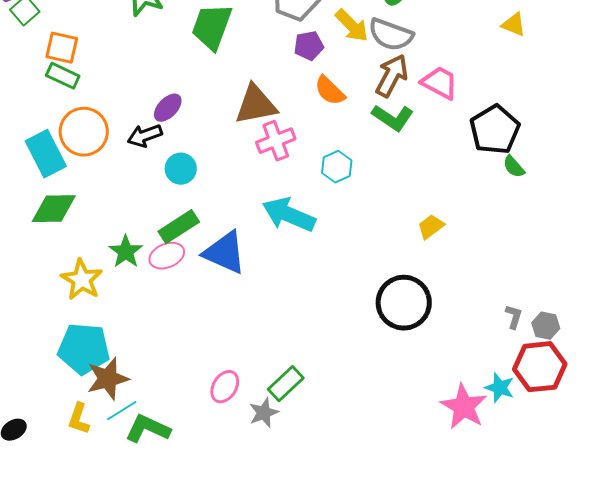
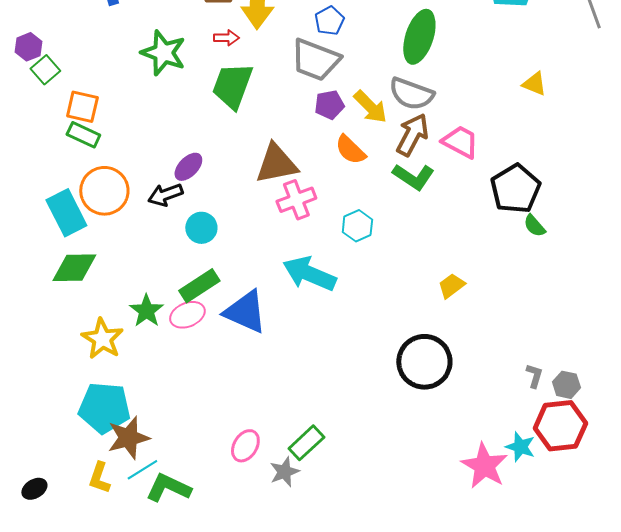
yellow arrow: (352, 26) -> (370, 107), moved

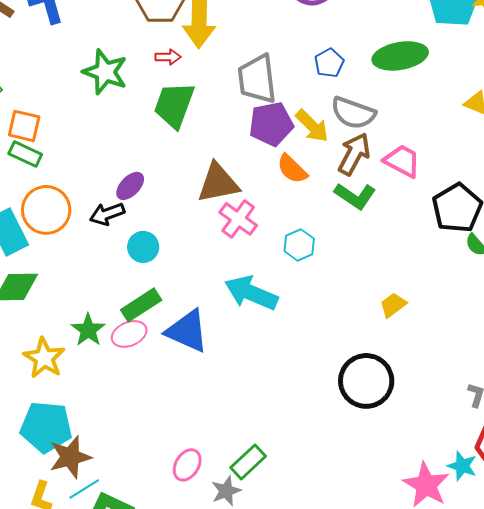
blue pentagon: (329, 21) -> (329, 63), moved
green ellipse: (419, 37) -> (400, 56), moved, turned 62
gray trapezoid: (315, 60) -> (257, 79), turned 62
purple pentagon: (329, 105) -> (271, 124), size x1.5
pink cross: (296, 200) -> (238, 219), turned -33

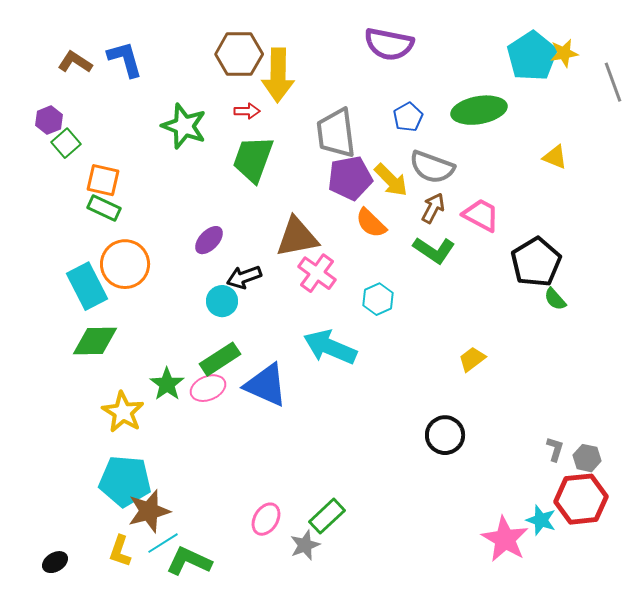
brown arrow: (354, 154) -> (433, 208), size x0.7
black arrow: (107, 214) -> (244, 277), moved
black circle: (366, 381) -> (445, 435), size x0.7

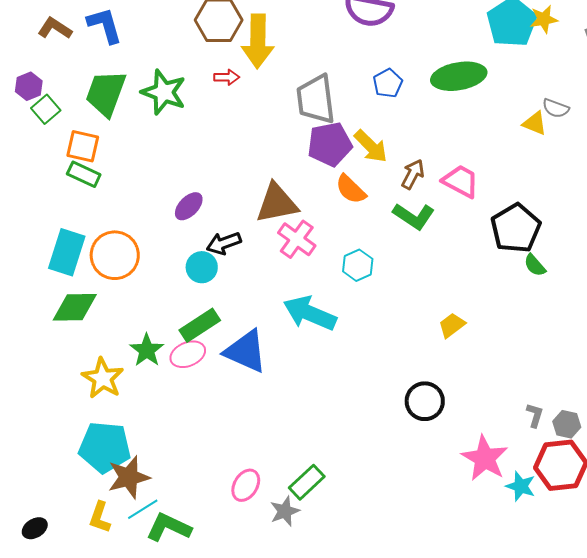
green trapezoid: (253, 159) -> (106, 93), moved
gray semicircle: (432, 167) -> (556, 108), moved, size x0.6
orange circle: (125, 264) -> (115, 255), moved
cyan rectangle: (87, 286) -> (67, 252), turned 45
pink star: (505, 539) -> (485, 458), moved

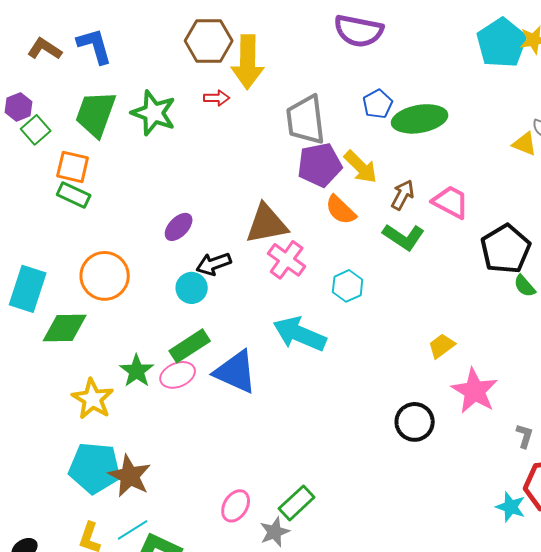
green ellipse: (459, 76) -> (420, 119), moved
cyan rectangle: (67, 252) -> (28, 289), moved
pink star: (485, 458) -> (475, 391), moved
brown star: (129, 477) -> (130, 476), moved, turned -30

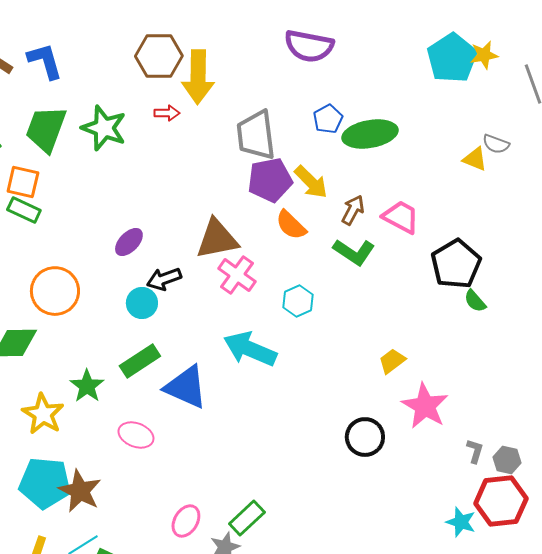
pink ellipse: (178, 375) -> (136, 435), moved, turned 44

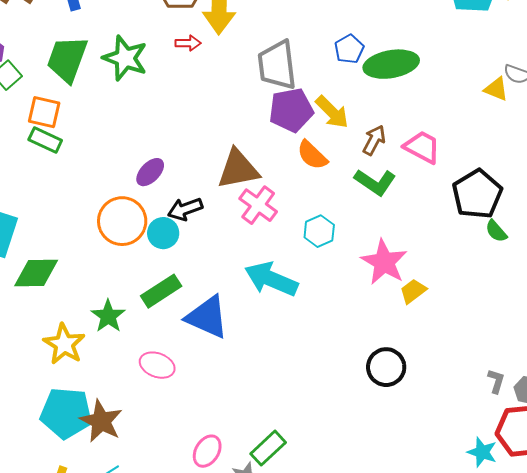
orange circle: (55, 291) -> (122, 221), moved
pink star: (425, 406) -> (384, 262), moved

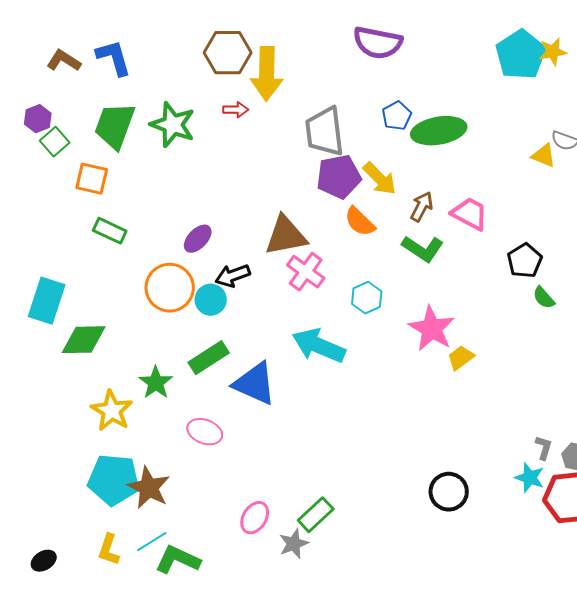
green rectangle: (45, 140) -> (110, 231), moved
black pentagon: (477, 194) -> (525, 261), size x0.7
black circle: (386, 367) -> (449, 492), moved
cyan star: (482, 452) -> (530, 478), moved

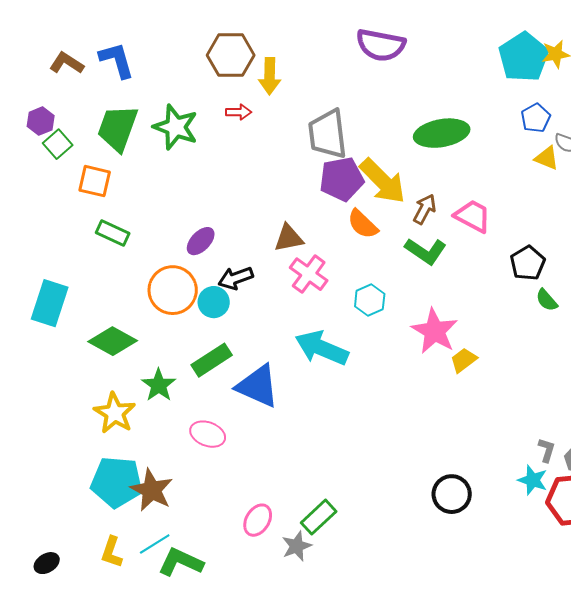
yellow arrow: (267, 74) -> (270, 76), size x0.7
blue pentagon: (397, 116) -> (536, 118), moved
yellow arrow: (380, 179) -> (383, 181), size x1.4
brown triangle: (286, 236) -> (289, 238), size x0.7
green diamond: (84, 340) -> (113, 341), moved, turned 30

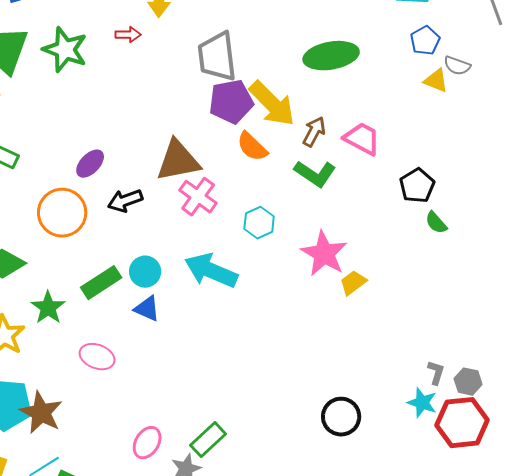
brown triangle: (289, 238) -> (178, 161), size x1.5
cyan circle: (214, 302) -> (145, 272), moved
blue triangle: (258, 386) -> (147, 309), size x0.6

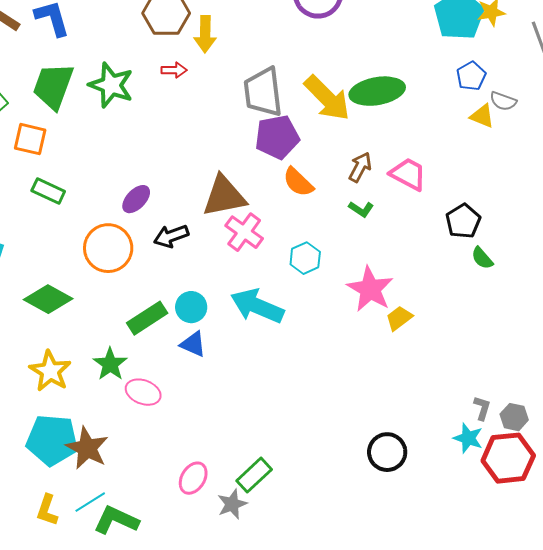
yellow arrow: (272, 104) -> (327, 98), moved
green L-shape: (315, 174) -> (361, 209), size x0.6
green star: (48, 308) -> (110, 364), moved

